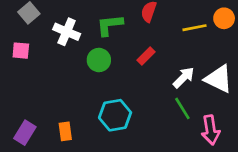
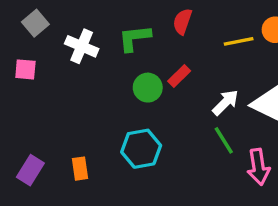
green circle: (99, 60) -> (148, 88), moved

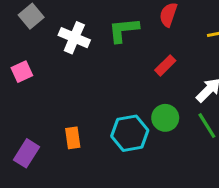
pink square: (25, 69) -> (22, 72), moved, turned -30
green circle: (148, 88) -> (165, 118), moved
orange rectangle: (80, 169) -> (73, 138), moved

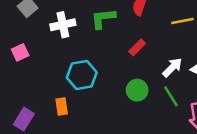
white cross: (74, 38) -> (63, 25), turned -35
cyan hexagon: (130, 133) -> (82, 75), moved

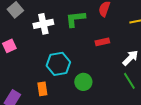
red rectangle: (137, 47) -> (102, 42), turned 32
green circle: (137, 90) -> (83, 82), moved

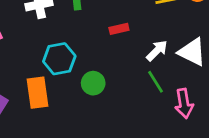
orange rectangle: (42, 89) -> (38, 93), size x1.6

